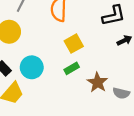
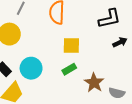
yellow square: (74, 44) -> (71, 45), turned 30

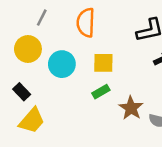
cyan circle: (31, 68) -> (62, 64), moved

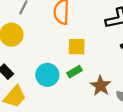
cyan circle: (62, 64) -> (47, 75), moved

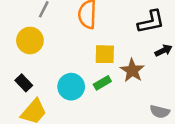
brown star: (101, 86) -> (132, 70), moved

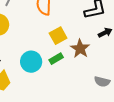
yellow square: (105, 54) -> (58, 36), turned -30

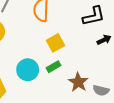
brown star: (80, 49) -> (78, 82), moved

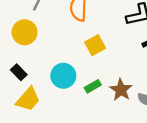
green rectangle: (53, 67) -> (93, 86), moved

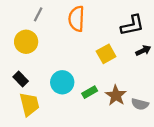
yellow square: (95, 45) -> (106, 54), moved
yellow trapezoid: (28, 99) -> (29, 104), turned -55

